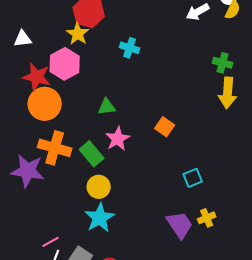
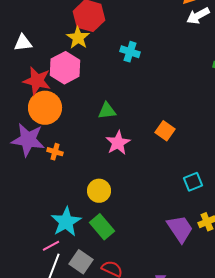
orange cross: (55, 148) -> (55, 152), size x0.5
green rectangle: (92, 154) -> (102, 227), moved
purple star: (28, 171) -> (28, 140), moved
cyan star: (100, 218) -> (66, 222), moved

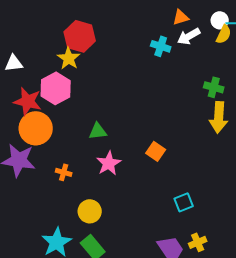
cyan cross: (130, 52) -> (161, 46), moved
orange cross: (55, 152) -> (64, 172), moved

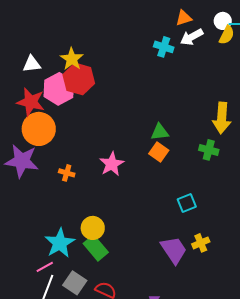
red hexagon: (80, 36) -> (79, 79), moved
white triangle: (14, 63) -> (32, 64), moved
green cross: (214, 87) -> (209, 150), moved
green triangle: (98, 131) -> (160, 132), moved
yellow circle: (90, 211) -> (93, 228), moved

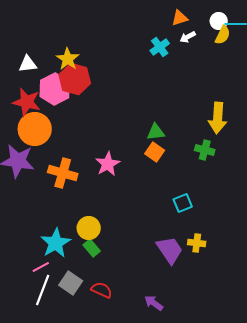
white arrow: (192, 37) -> (188, 37), size x0.7
cyan cross: (164, 47) -> (160, 47), turned 36
orange cross: (67, 173) -> (63, 173), size x1.8
yellow cross: (201, 243) -> (197, 243), turned 30
green rectangle: (96, 248) -> (92, 248), size x0.7

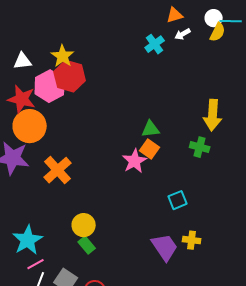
pink star: (108, 164) -> (135, 161), moved
orange cross: (63, 173) -> (58, 170), turned 32
cyan star: (56, 243) -> (28, 240), moved

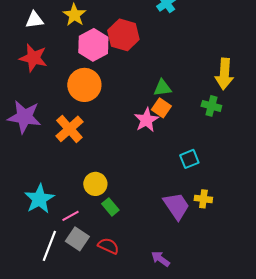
red hexagon: (70, 76) -> (123, 35), moved
pink hexagon: (50, 86) -> (93, 45), moved
orange circle: (30, 126) -> (84, 85), moved
green rectangle: (87, 245) -> (110, 207), moved
pink line: (36, 264) -> (70, 216), moved

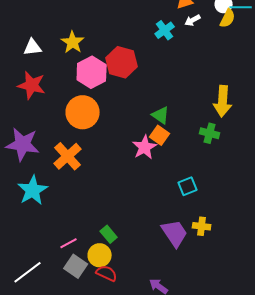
green triangle: (162, 88) -> (161, 115), turned 42
yellow circle: (95, 184) -> (100, 255), moved
cyan star: (39, 199) -> (33, 190), moved
white line: (49, 246) -> (28, 272), moved, turned 32

